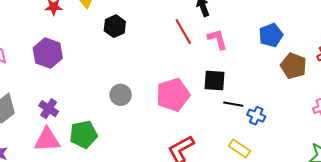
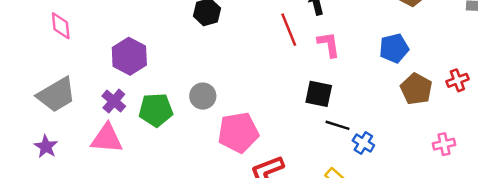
purple hexagon: (48, 53) -> (129, 56), moved
pink pentagon: (173, 95) -> (238, 133), moved
green pentagon: (83, 134) -> (156, 110), moved

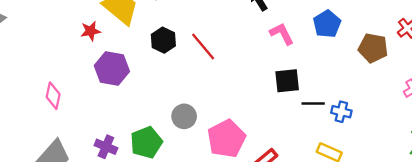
pink diamond: (61, 26) -> (53, 96), moved, turned 36
red line: (289, 30) -> (203, 47), moved
blue pentagon: (394, 48) -> (327, 24), moved
purple hexagon: (129, 56) -> (112, 69), moved

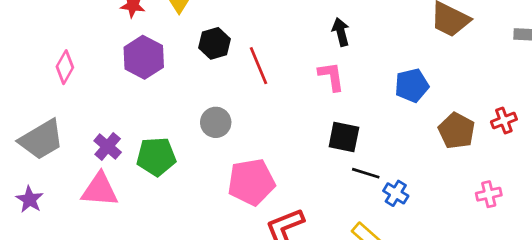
pink L-shape: (282, 34) -> (331, 76), moved
gray circle: (184, 116) -> (216, 122), moved

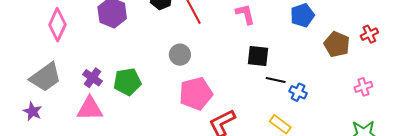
pink diamond: (65, 67) -> (57, 25), size x1.4
gray circle: (216, 122) -> (180, 55), moved
purple star: (30, 199) -> (33, 111), moved

